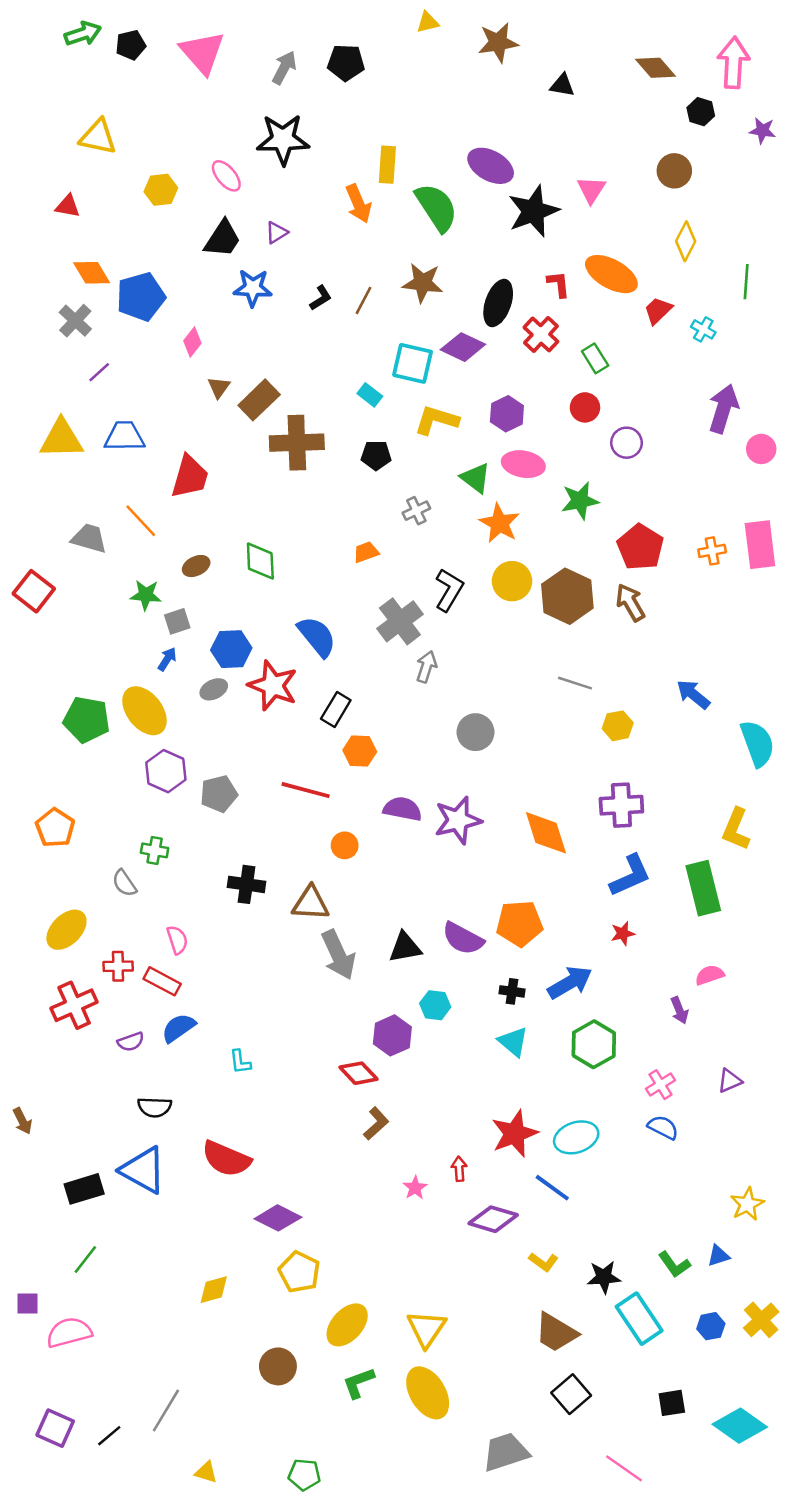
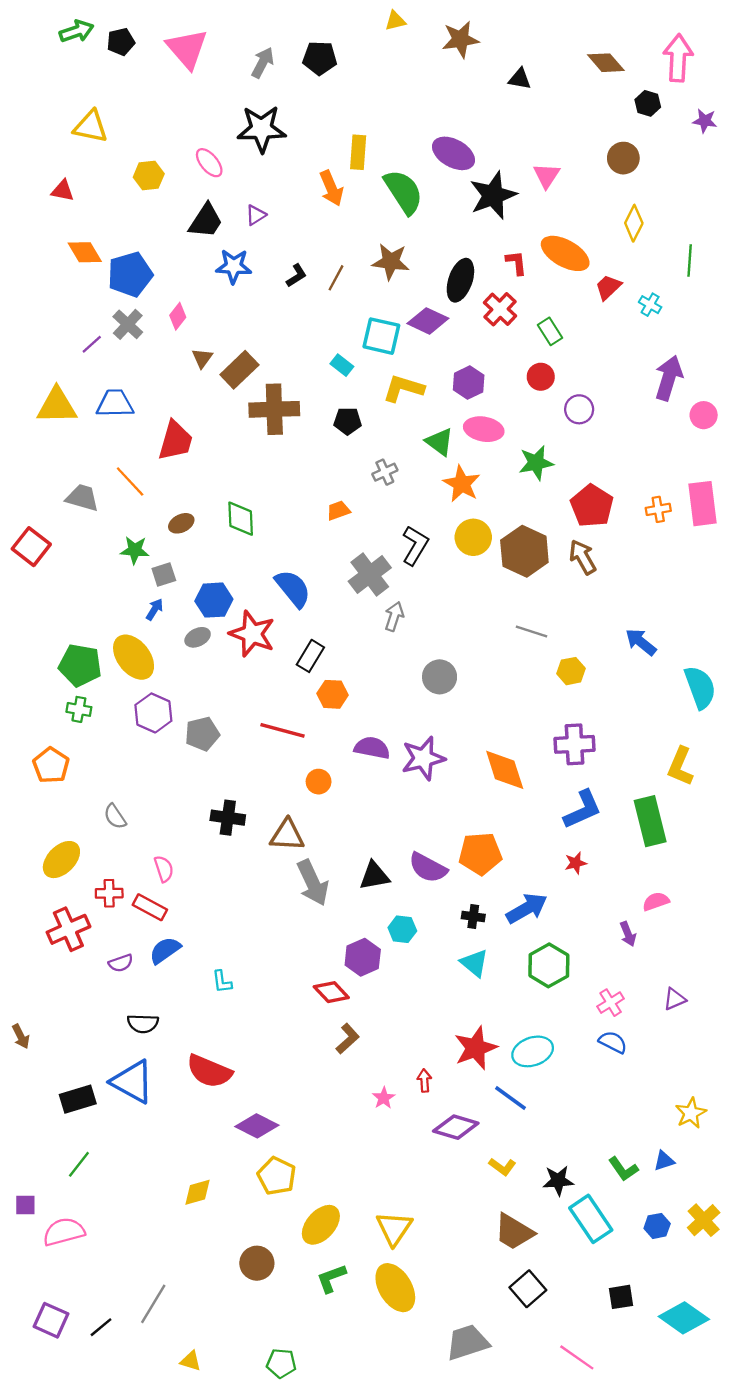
gray cross: (75, 321) -> (128, 324), moved
green cross: (155, 850) -> (79, 709), moved

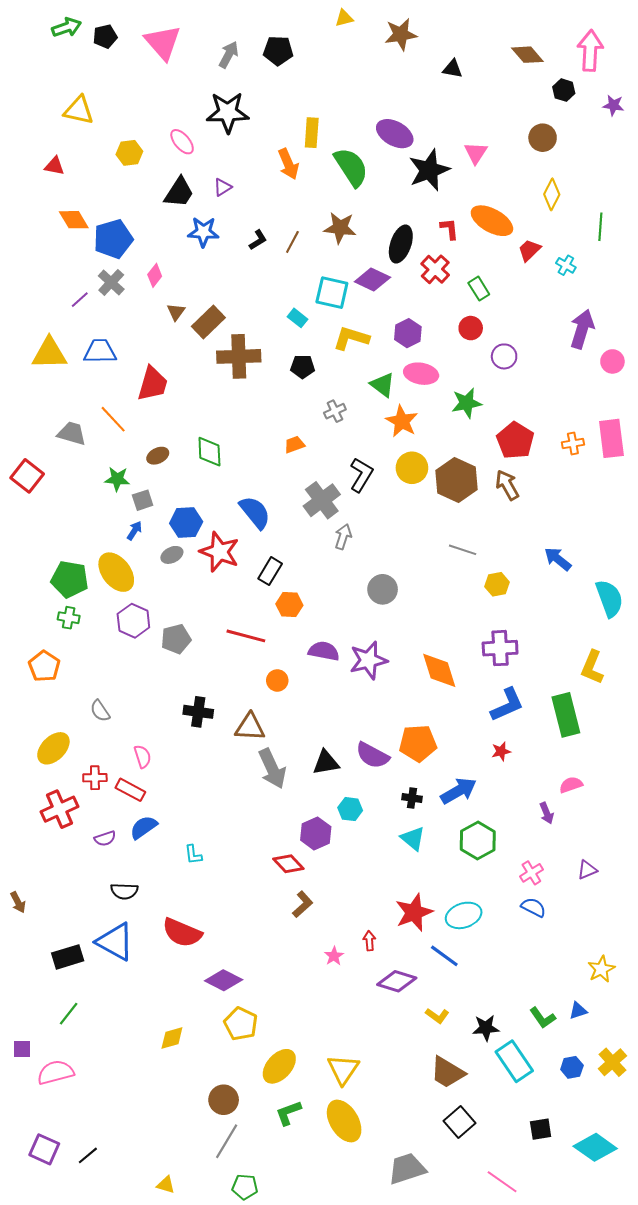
gray line: (153, 1304) -> (227, 1141), moved

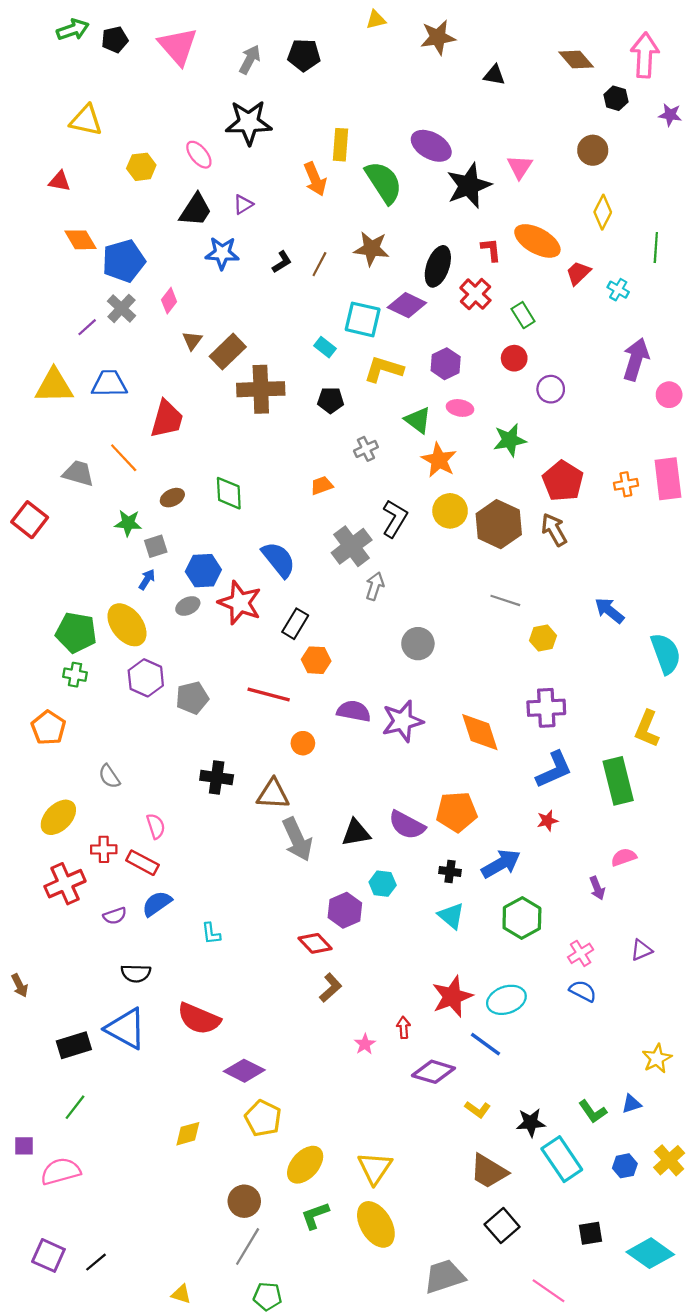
pink ellipse: (421, 374) -> (460, 408), size x0.7

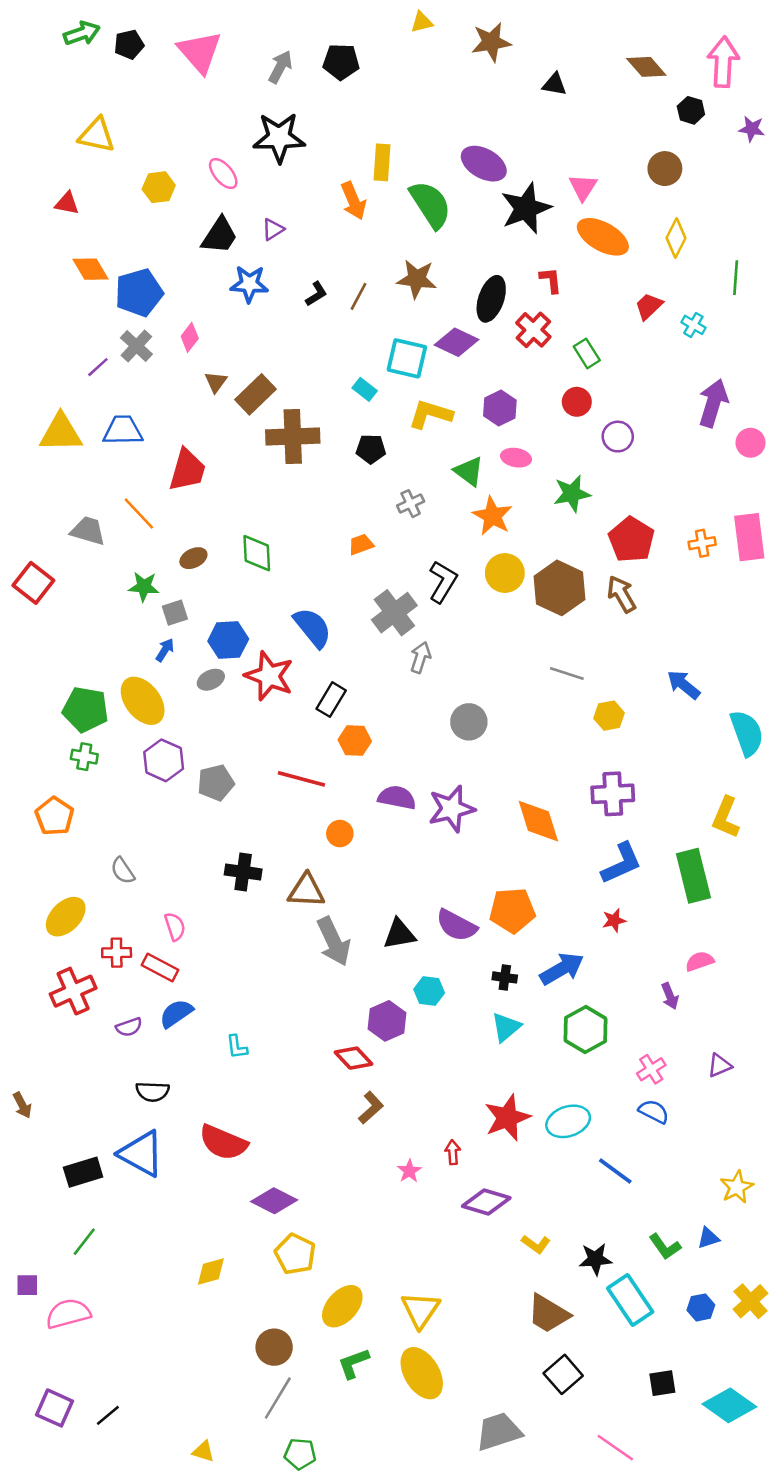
orange ellipse: (537, 241) -> (603, 237), moved
cyan triangle: (451, 916) -> (506, 1027), turned 40
blue line: (485, 1044) -> (615, 1171), moved

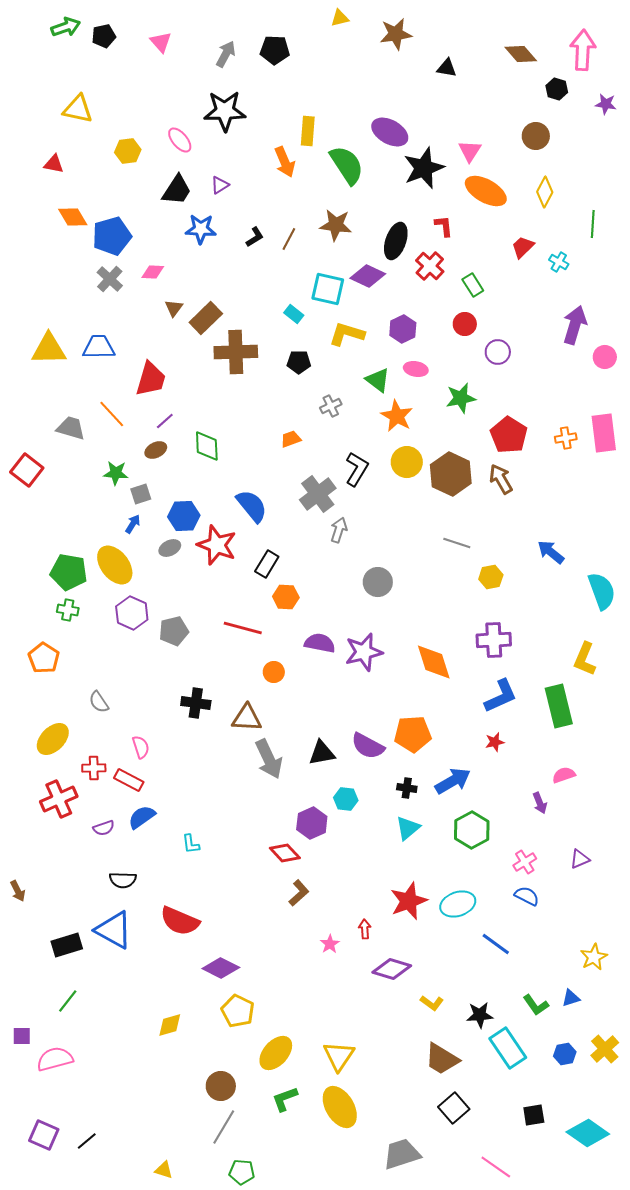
pink triangle: (200, 52) -> (161, 42), size x0.6
pink diamond: (190, 337) -> (153, 272), turned 55
purple line: (98, 367) -> (165, 421), moved

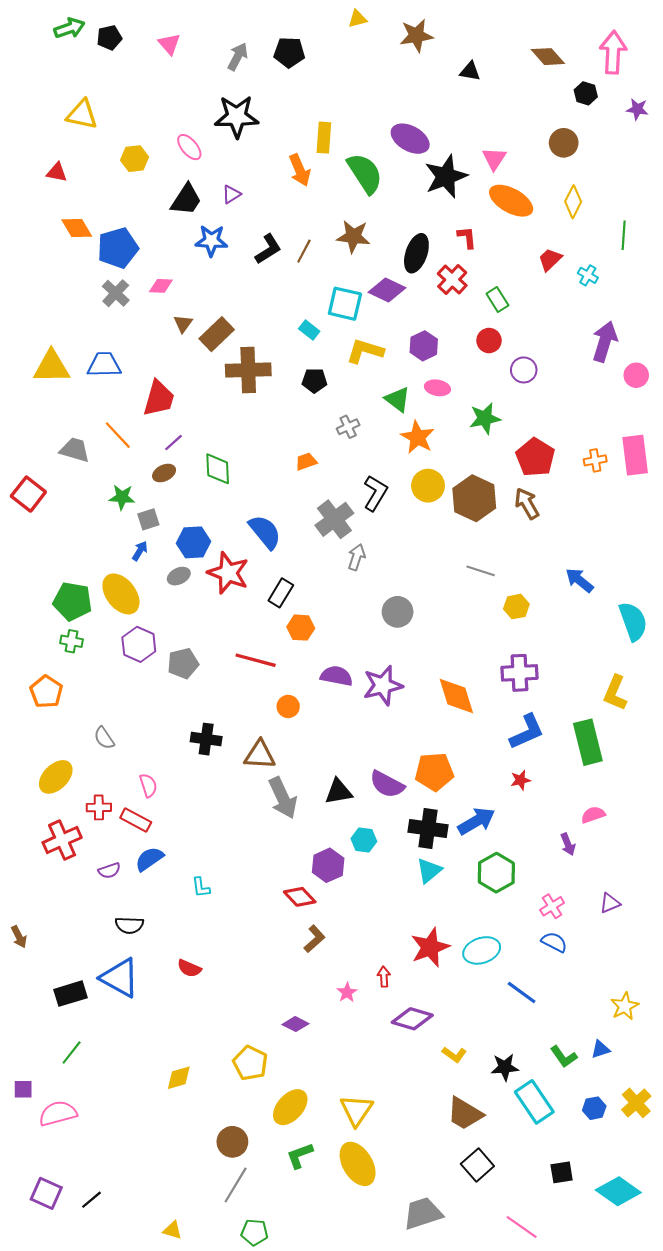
black L-shape: (255, 237) -> (268, 249), size x1.4
black cross: (407, 788) -> (428, 828), size x1.8
red semicircle: (180, 921) -> (189, 968), size x0.6
purple diamond: (221, 968) -> (296, 1024), moved, size x0.7

